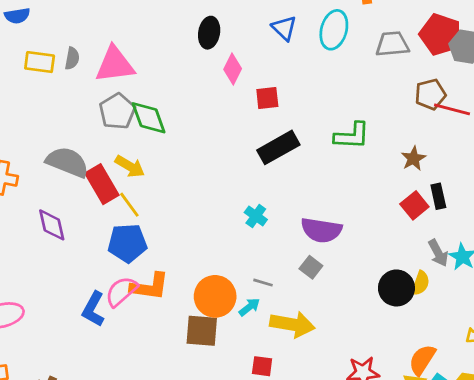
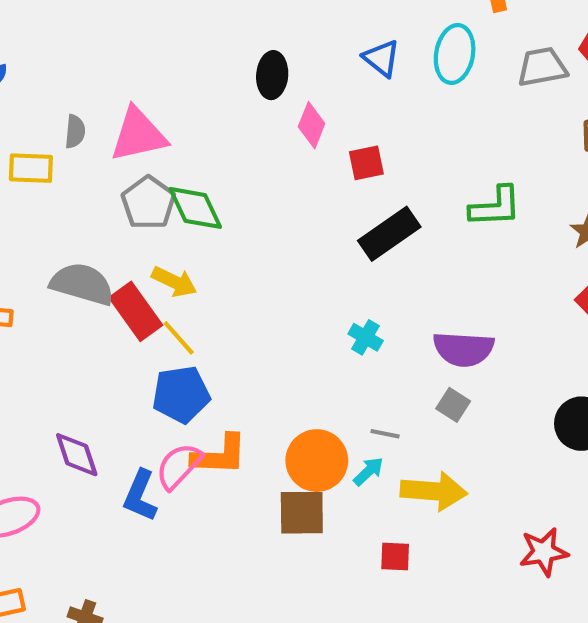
yellow rectangle: (40, 62) -> (31, 168), moved
purple diamond: (52, 225) -> (77, 455), moved

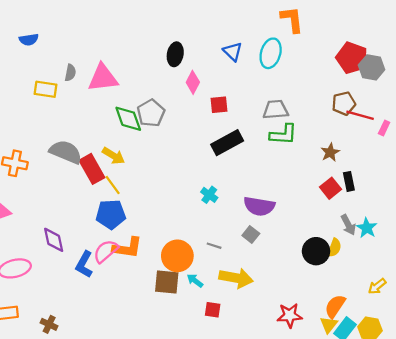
gray trapezoid: (542, 67) -> (276, 110), moved
gray pentagon: (148, 203) -> (151, 113), moved
cyan arrow: (368, 471) -> (195, 281), moved, turned -105

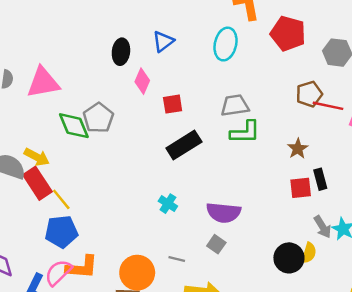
blue triangle: (233, 52) -> (163, 41), moved, turned 42
red pentagon: (352, 58) -> (288, 33), moved
yellow arrow: (113, 156) -> (37, 157), moved
red square: (331, 188) -> (301, 188), turned 36

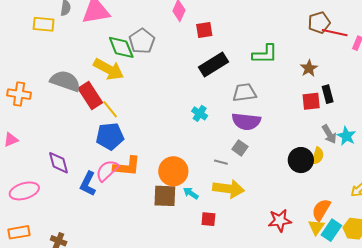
gray trapezoid: (235, 105) -> (244, 93), moved
yellow arrow: (37, 157) -> (109, 69), moved, size x1.4
gray line: (177, 259) -> (221, 162), moved

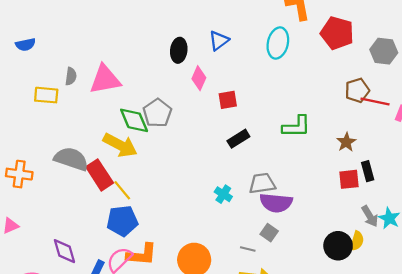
black rectangle: (214, 64) -> (238, 139), size x0.7
gray trapezoid: (244, 93) -> (262, 183), moved

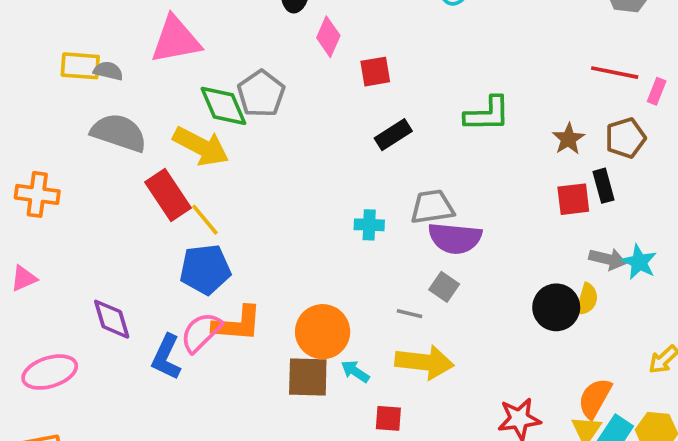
gray semicircle: (71, 76) -> (108, 71), moved, turned -84
brown pentagon: (357, 90) -> (625, 138), moved
gray semicircle: (71, 159) -> (119, 133), moved
cyan cross: (223, 194) -> (369, 225), turned -30
gray arrow: (370, 216) -> (608, 259), turned -45

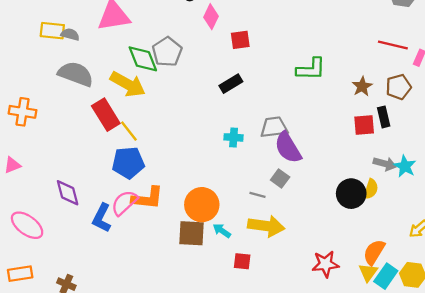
black rectangle: (393, 135) -> (231, 84), moved
purple semicircle: (455, 238) -> (288, 148), turned 52
pink ellipse: (50, 372) -> (27, 225), turned 52

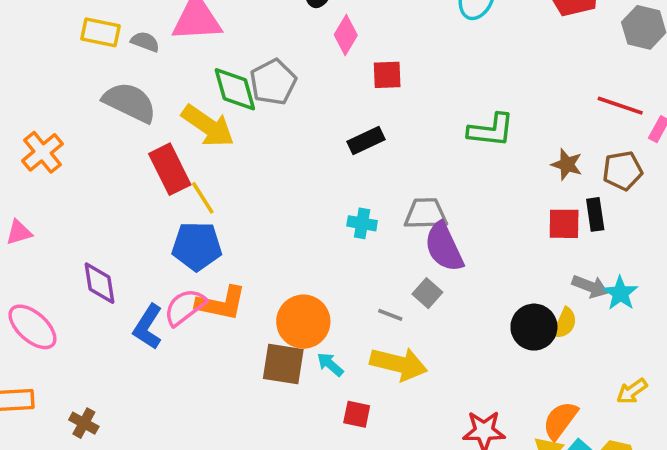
gray semicircle: (70, 34) -> (145, 42), moved
brown star: (362, 86) -> (567, 164), turned -30
orange cross: (23, 112) -> (42, 152), turned 36

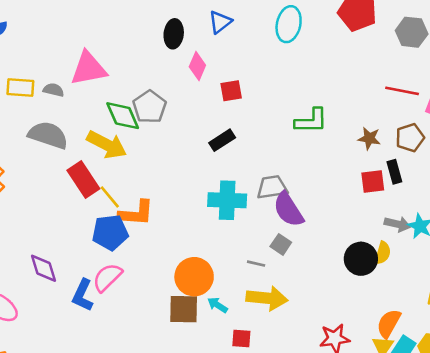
cyan cross: (362, 223) -> (227, 200), size x1.8
orange L-shape: (221, 303) -> (136, 213), moved

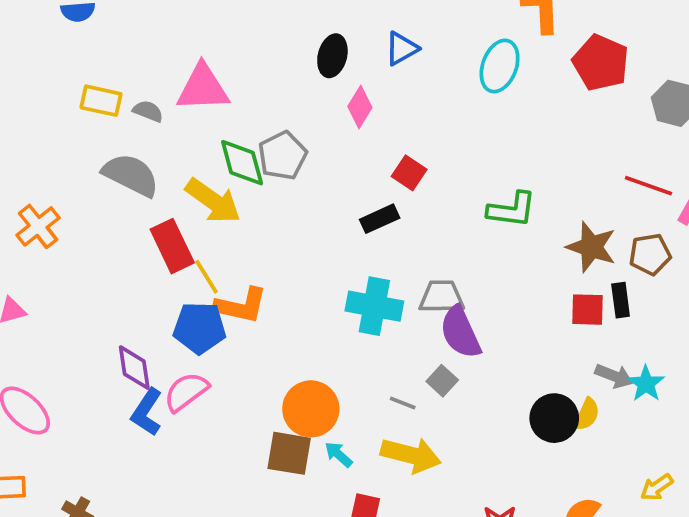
red square: (231, 91) -> (409, 173), moved, turned 35
brown star: (369, 138) -> (591, 247), size x1.5
purple diamond: (43, 268) -> (134, 368), moved

